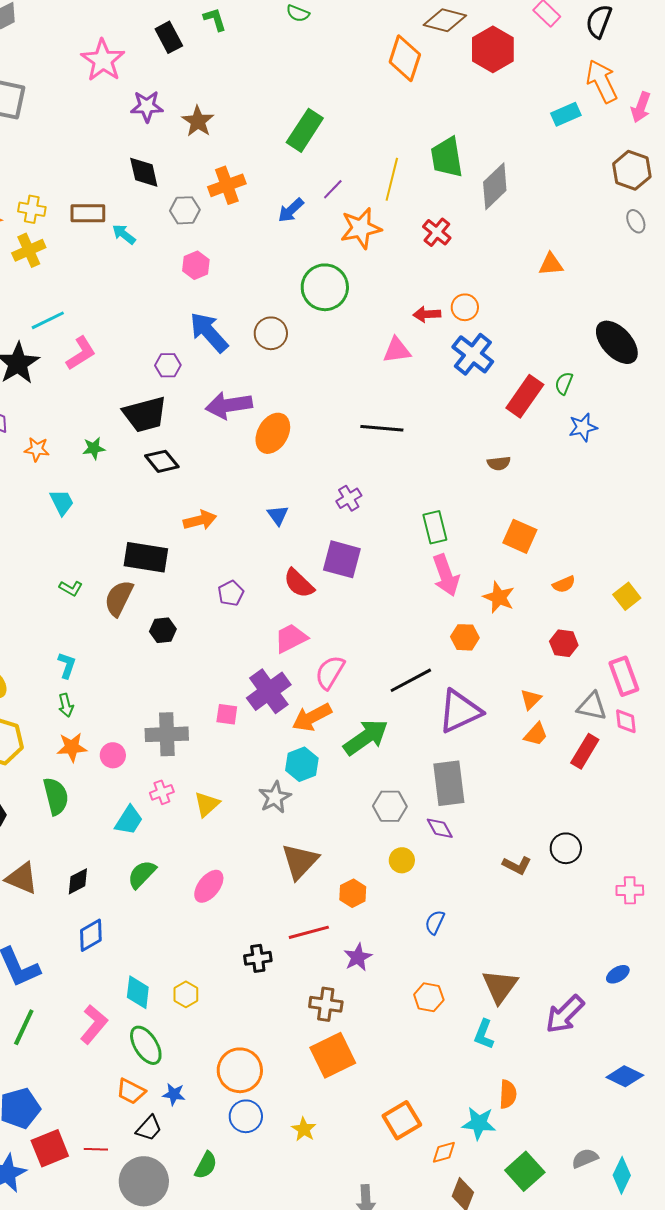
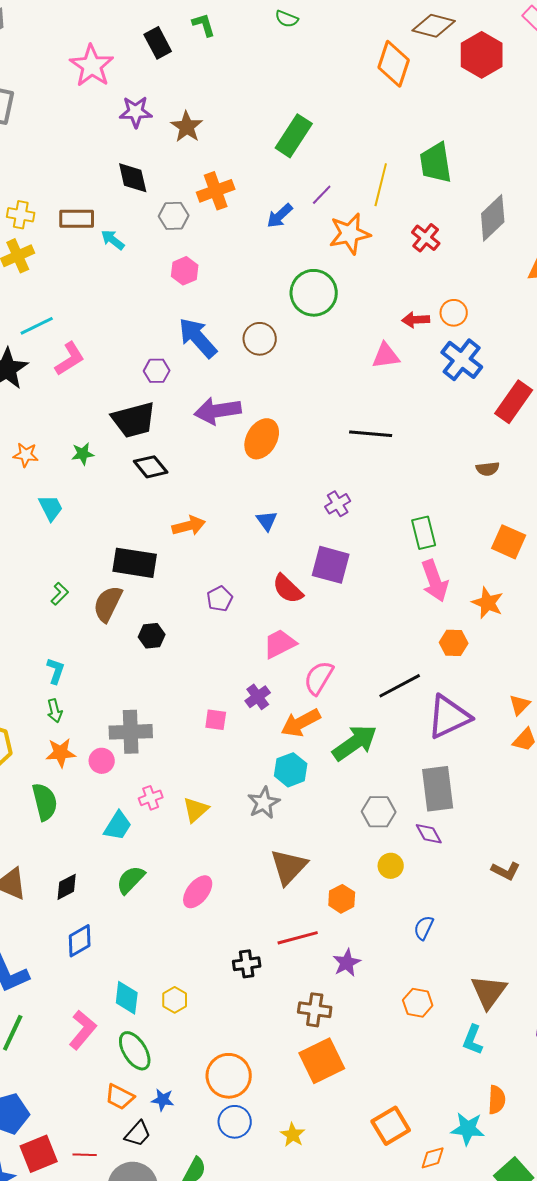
gray diamond: (495, 186) -> (493, 218), moved
green L-shape: (71, 588) -> (60, 594), turned -75
purple cross: (269, 691) -> (258, 697), size x0.6
gray cross: (167, 734) -> (131, 732), moved

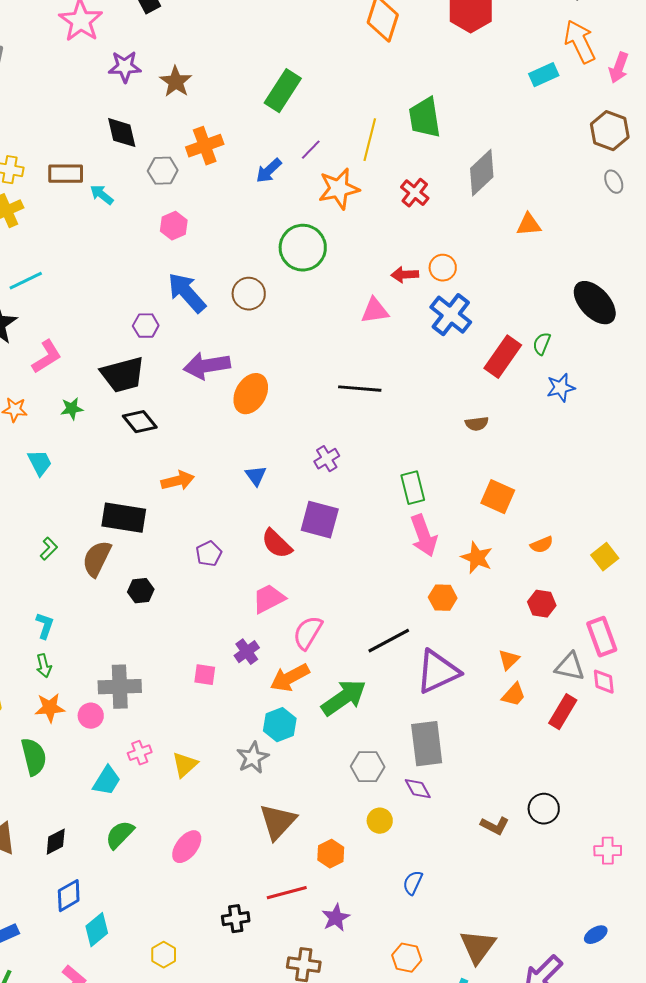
pink L-shape: (70, 359) -> (47, 357), moved
cyan diamond: (127, 998) -> (97, 930), moved, turned 44

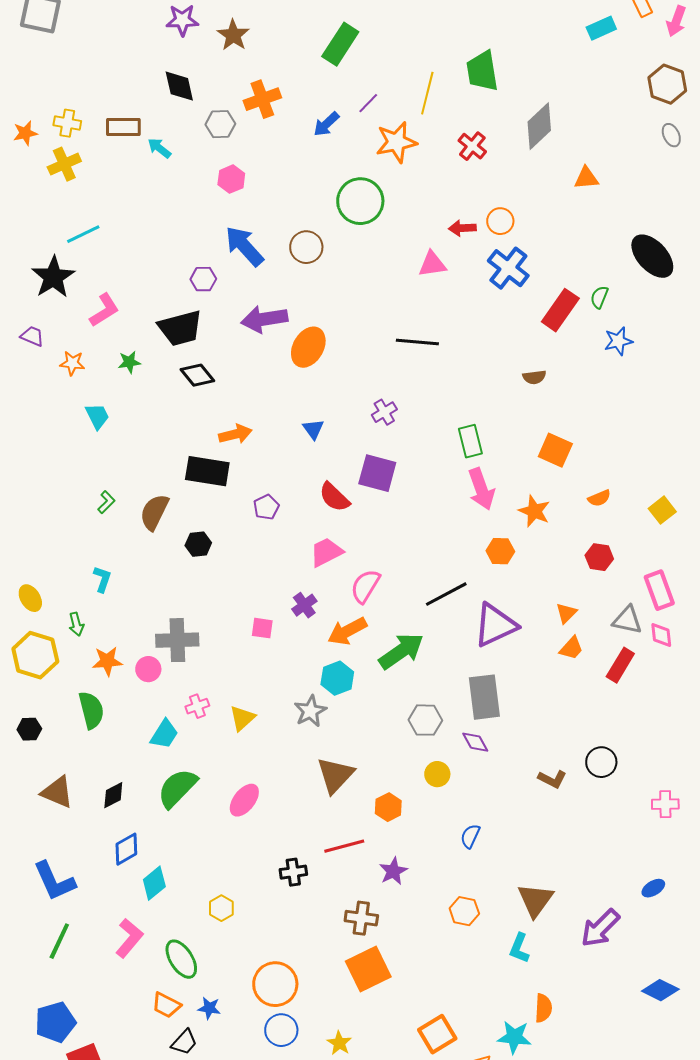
black rectangle: (124, 518) -> (207, 471), moved
green arrow: (44, 666) -> (76, 624), moved
green semicircle: (120, 835) -> (177, 788), size x1.4

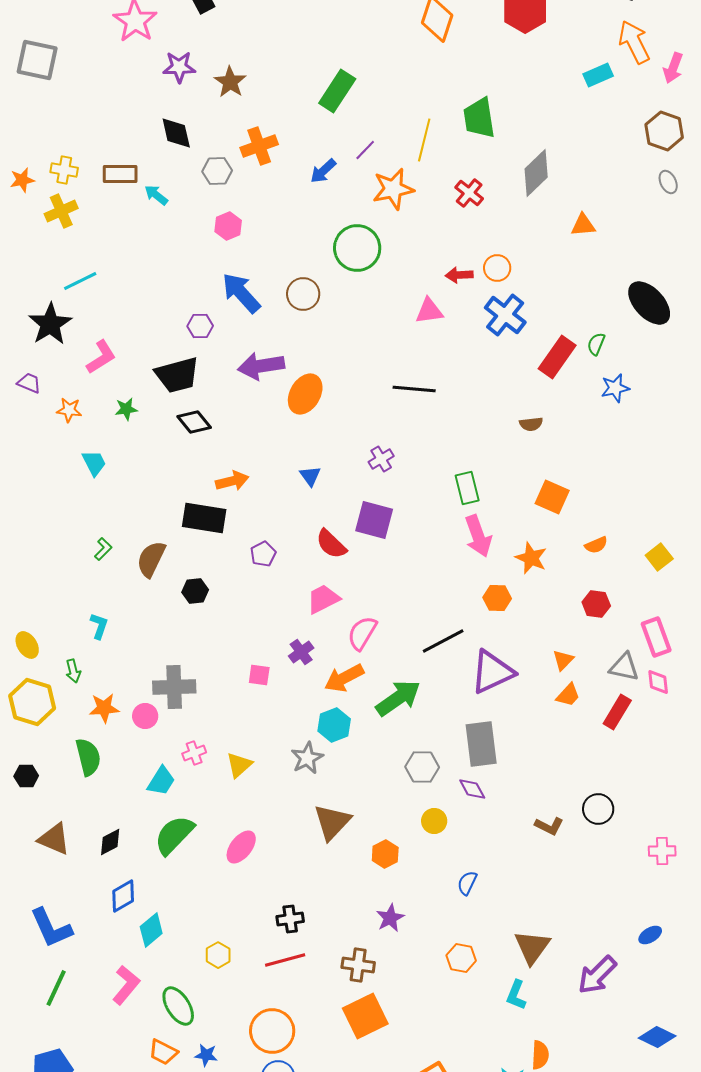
red line: (344, 846) -> (285, 960), moved

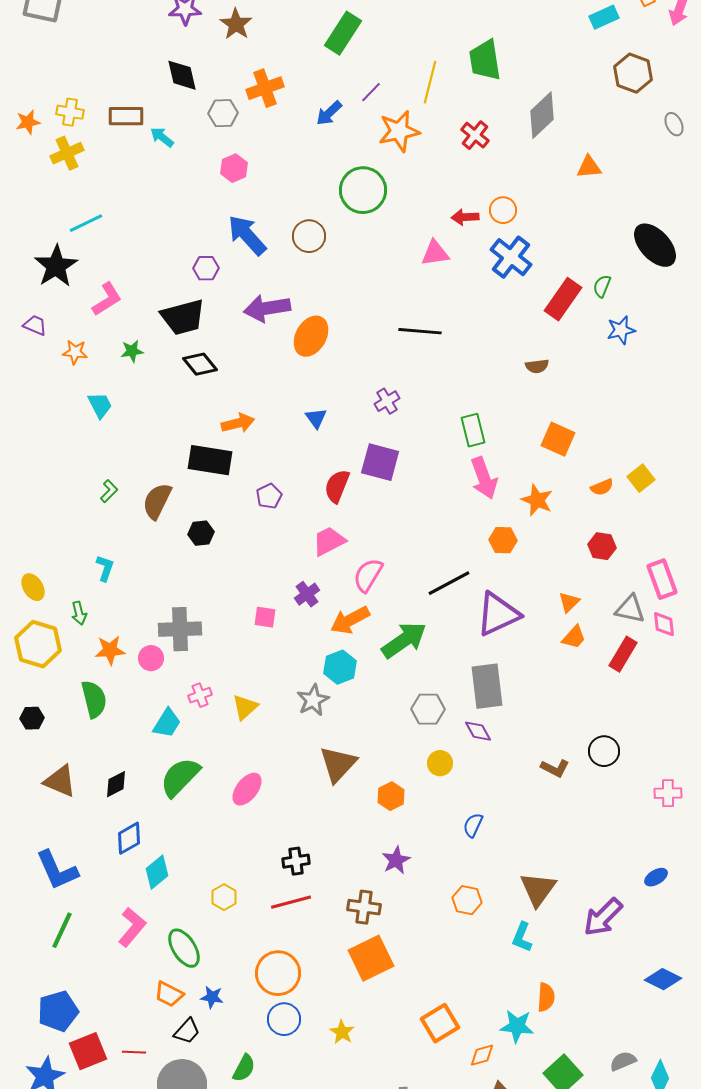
brown hexagon: (664, 131) -> (633, 73), moved
red semicircle: (331, 544) -> (337, 486), turned 68
yellow square: (659, 557) -> (641, 478), moved

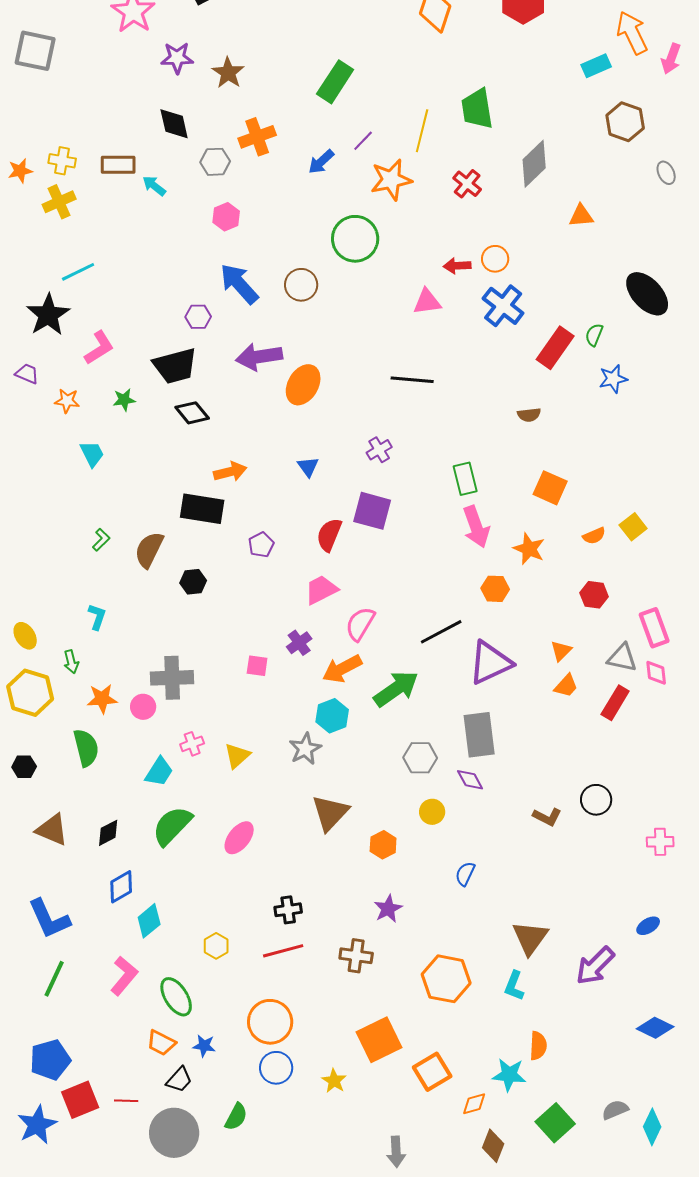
orange hexagon: (467, 900) -> (446, 979), moved, size x1.6
orange square: (371, 958) -> (379, 1040), moved

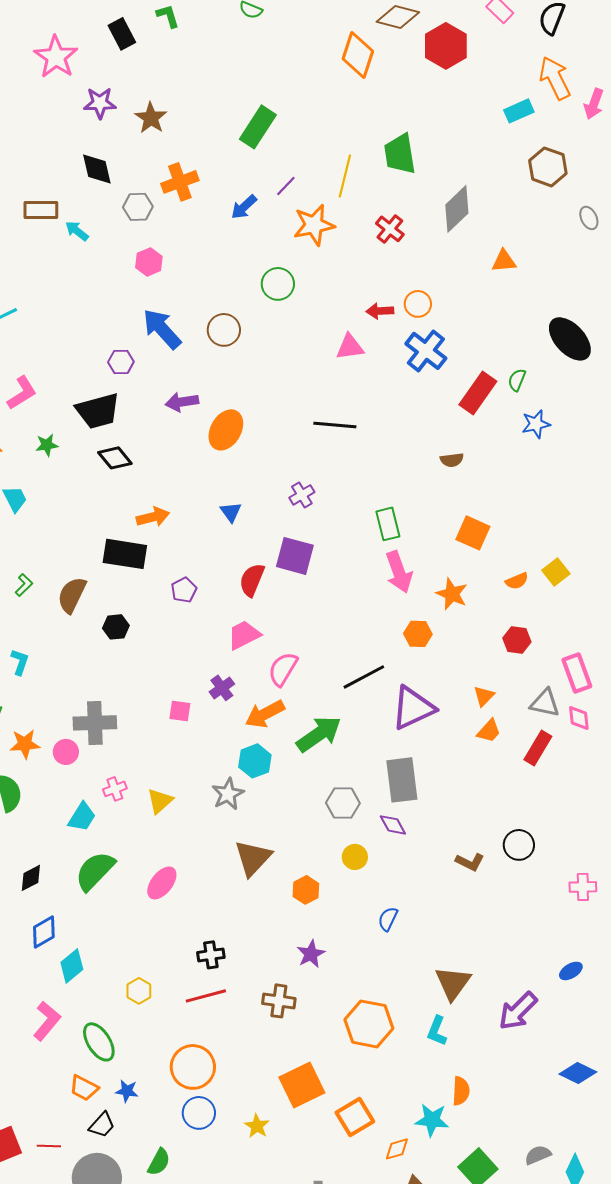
green circle: (355, 239) -> (278, 284), size x0.7
purple arrow: (259, 357) -> (182, 402), size x0.7

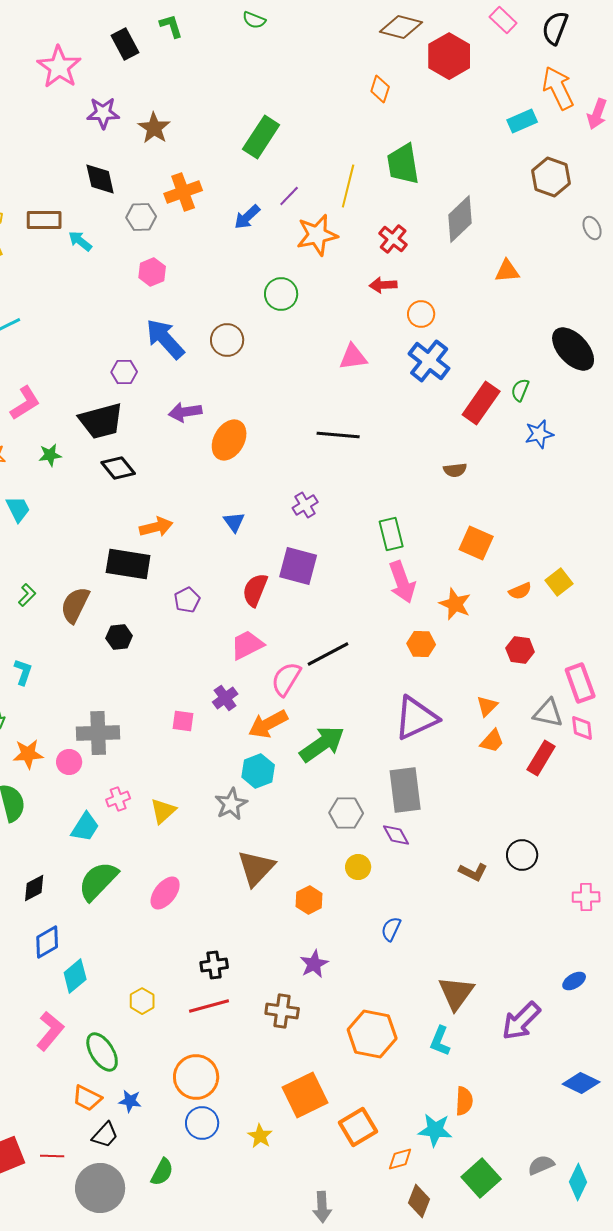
orange diamond: (358, 55) -> (380, 89), moved, size x0.6
red arrow: (380, 311) -> (383, 285), moved
black line: (364, 677) -> (328, 654), moved

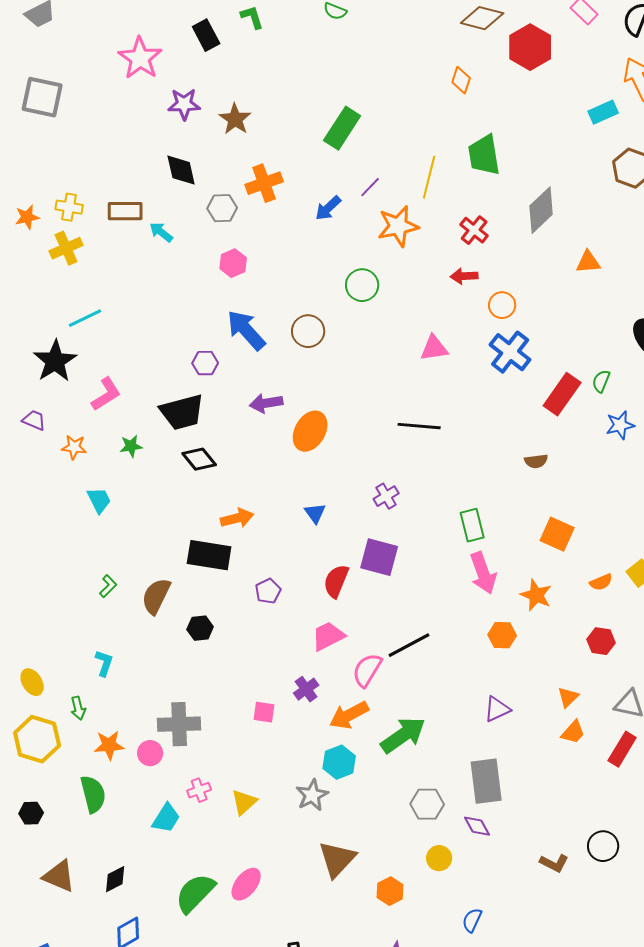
purple triangle: (416, 718) -> (497, 709), size x0.6
green semicircle: (98, 881) -> (195, 893), moved

